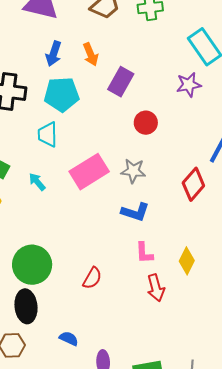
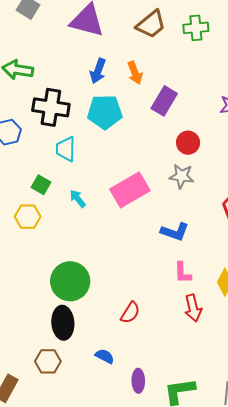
cyan trapezoid: (48, 134) -> (66, 149), moved
gray star: (133, 171) -> (182, 176), moved
red semicircle: (92, 278) -> (130, 313), moved

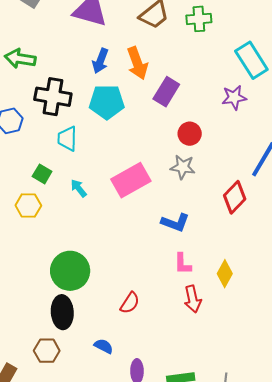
orange arrow: (135, 73) -> (137, 63), size x1.4

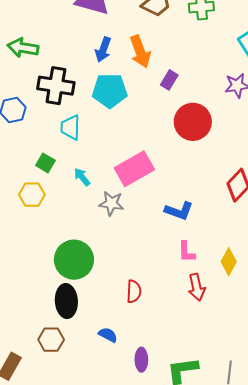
purple rectangle: (166, 92) -> (169, 80), size x0.7
red circle: (190, 134) -> (193, 122), size x1.6
gray star: (183, 167) -> (111, 203), moved
red semicircle: (130, 303) -> (134, 291), turned -30

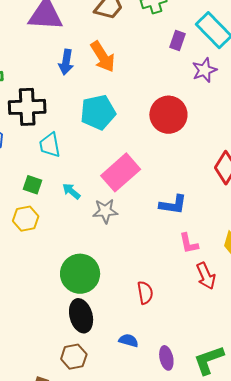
purple rectangle: (169, 80) -> (178, 40), moved
cyan pentagon: (110, 91) -> (98, 112), moved

